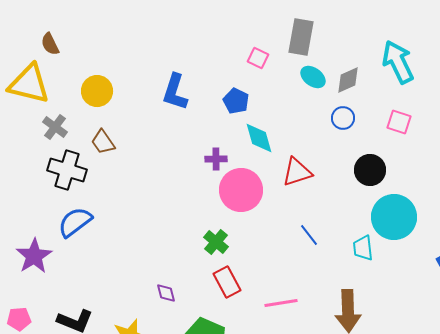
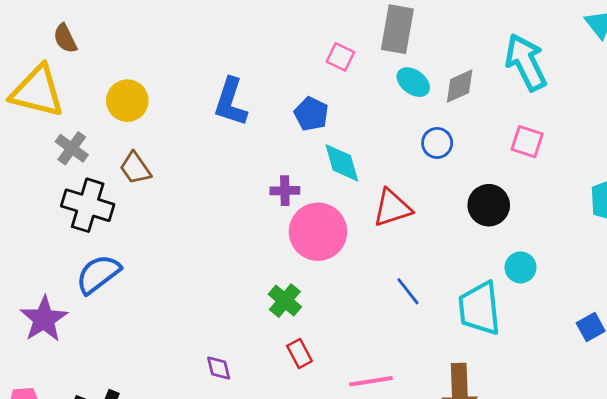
blue circle: (343, 118) -> (437, 143), moved
cyan circle: (394, 217) -> (520, 267), size x0.5
cyan trapezoid: (363, 248) -> (479, 308), size x1.6
red rectangle: (227, 282) -> (299, 353), size x0.7

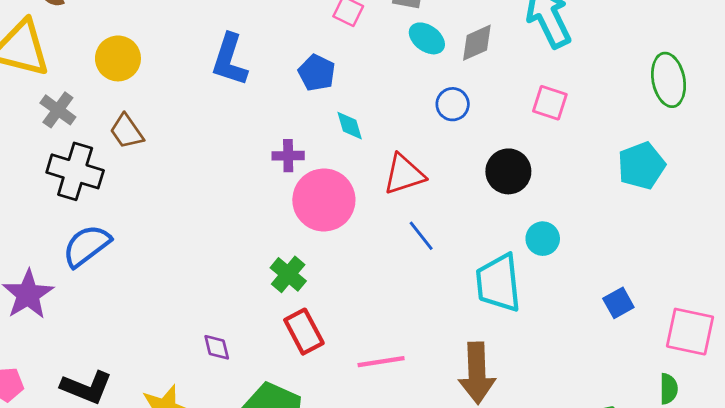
cyan diamond: (342, 163) -> (350, 126), size x0.7
blue line: (408, 291) -> (421, 236), moved
red rectangle: (299, 353) -> (304, 332), size x1.4

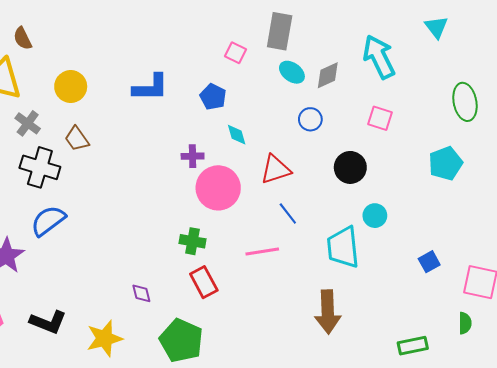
blue L-shape: (230, 60) -> (151, 88), turned -108
green cross: (288, 274) -> (193, 241), turned -30
pink line: (381, 362) -> (262, 251), moved

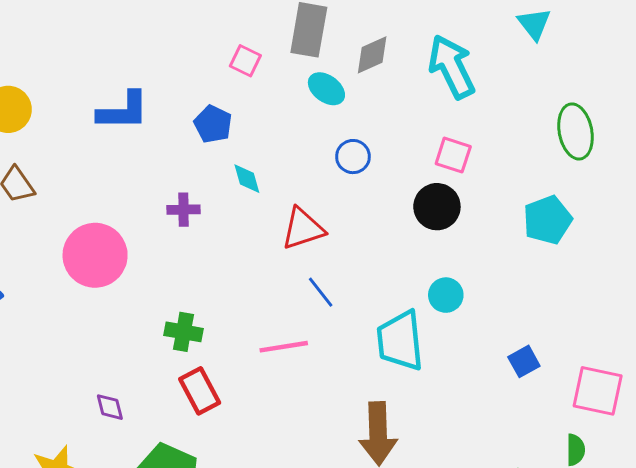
gray diamond: (328, 75) -> (372, 55), moved
black circle: (350, 167) -> (437, 207), moved
pink circle: (218, 188) -> (95, 255), moved

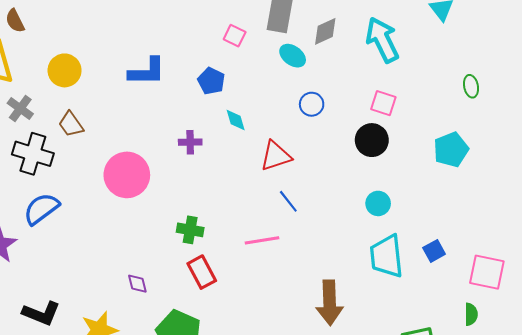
green ellipse: (575, 131) -> (471, 86), size x0.6
cyan trapezoid: (400, 341) -> (387, 256), moved

